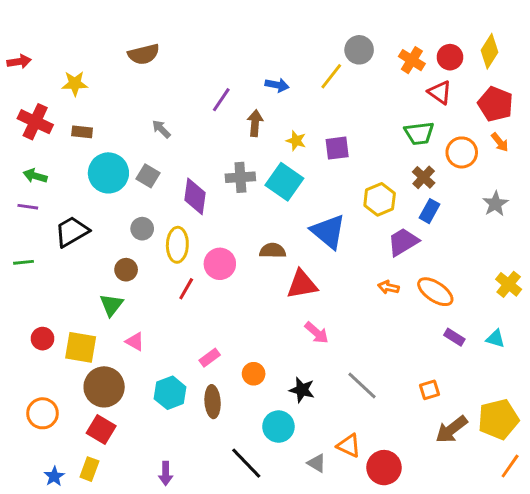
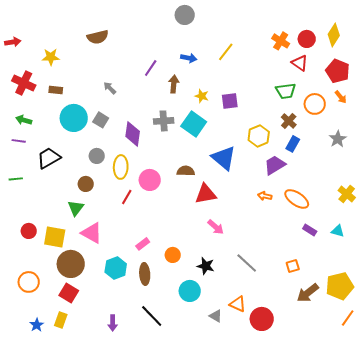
gray circle: (359, 50) -> (185, 15), moved
pink triangle: (135, 342) -> (92, 233), size x1.6
black line: (246, 463) -> (152, 316), moved

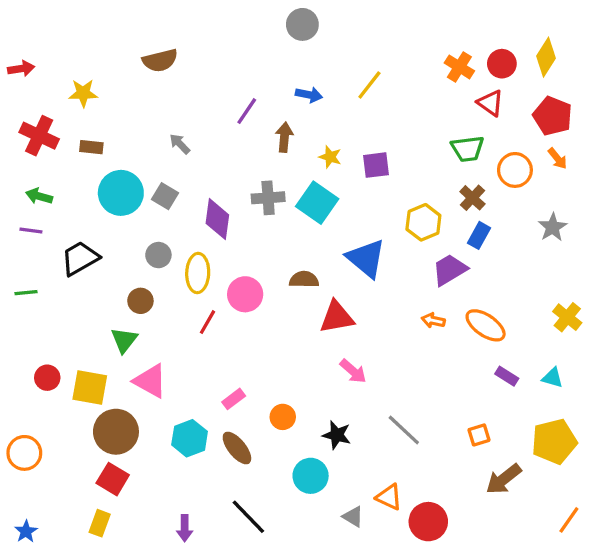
brown ellipse: (145, 274) -> (237, 448), turned -35
orange circle: (29, 282) -> (24, 453), moved
yellow pentagon: (340, 286) -> (554, 441), moved
blue star: (37, 325) -> (26, 531), moved

